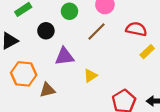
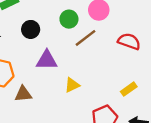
green circle: (69, 11) -> (69, 19), moved
yellow rectangle: (147, 52) -> (129, 89), moved

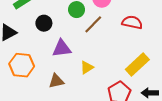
yellow rectangle: (129, 89) -> (137, 64), size x1.6
brown triangle: (23, 94) -> (56, 81), moved

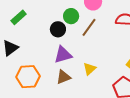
black circle: (44, 23) -> (58, 29), moved
brown triangle: (56, 81) -> (63, 77), moved

